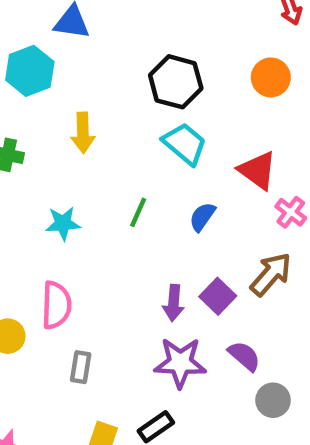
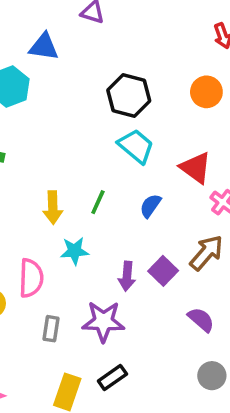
yellow arrow: (83, 133) -> (53, 208), moved
cyan star: (63, 223) -> (74, 251), moved
purple semicircle: (244, 356) -> (201, 320), moved
purple star: (180, 363) -> (103, 321), moved
gray circle: (273, 400) -> (212, 376), moved

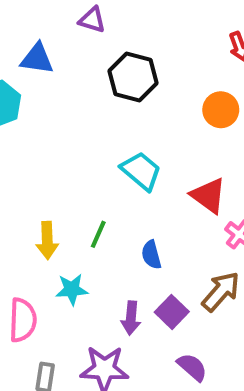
black hexagon: (129, 95) -> (133, 77), moved
blue semicircle: (150, 206) -> (151, 255), moved, turned -50
purple semicircle: (201, 320) -> (192, 367), moved

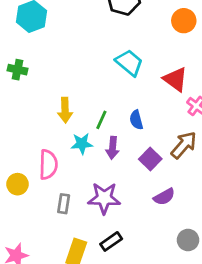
green line: (98, 234) -> (101, 120), moved
purple arrow: (131, 318) -> (113, 148), moved
purple semicircle: (192, 367) -> (164, 197), turned 110

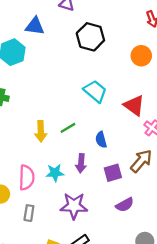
green line: (101, 120) -> (68, 128), moved, turned 35
cyan star: (82, 144) -> (55, 173), moved
purple square: (150, 159) -> (113, 173), turned 30
gray rectangle: (64, 204) -> (29, 213), moved

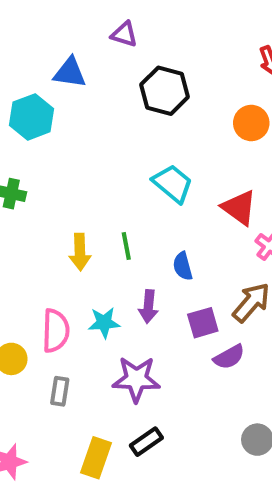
green line: (68, 128) -> (126, 246), turned -70
purple semicircle: (125, 205) -> (229, 357), moved

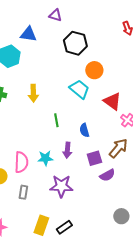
orange circle: (251, 123) -> (94, 70), moved
yellow arrow: (80, 252) -> (33, 93), moved
black rectangle: (146, 442) -> (64, 227), moved

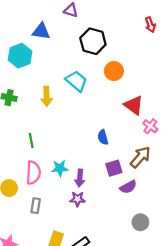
cyan trapezoid: (79, 89) -> (76, 81), moved
green line: (56, 120) -> (31, 141), moved
purple arrow: (67, 150) -> (80, 178), moved
purple star: (61, 186) -> (77, 199), size x0.6
gray circle: (121, 216) -> (140, 222), moved

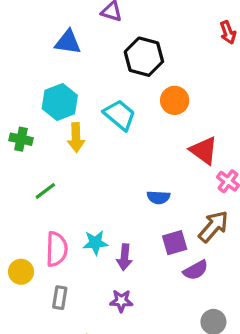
cyan hexagon: (20, 56) -> (60, 102), moved
blue semicircle: (103, 137) -> (158, 197), turned -72
green line: (31, 141) -> (45, 191), moved, turned 64
purple star: (77, 199) -> (121, 301), moved

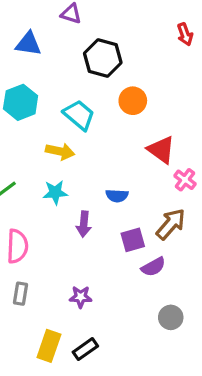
yellow arrow: (76, 138) -> (60, 151), moved, turned -76
cyan star: (95, 243) -> (55, 192), moved
purple arrow: (124, 257) -> (84, 224), moved

